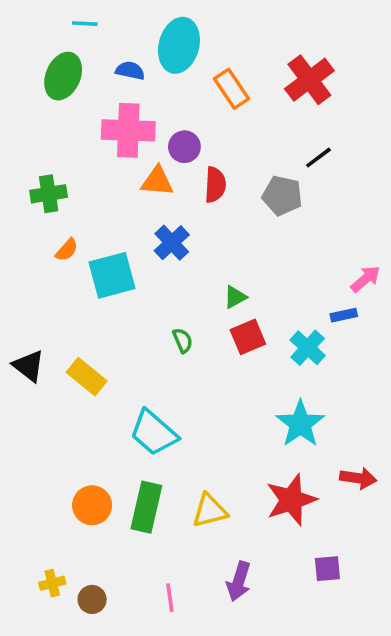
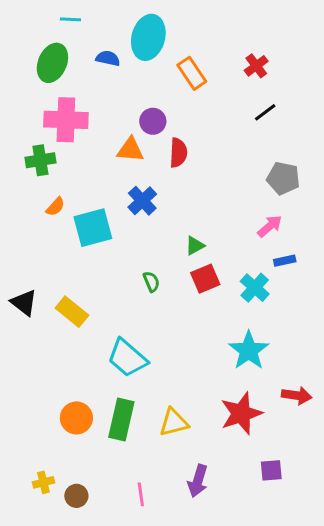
red cross: (309, 80) -> (256, 66), size x0.6
pink cross: (128, 130) -> (66, 120), moved
black line: (318, 158) -> (265, 112), moved
gray pentagon: (282, 196) -> (283, 178), moved
pink arrow: (366, 279) -> (270, 226), moved

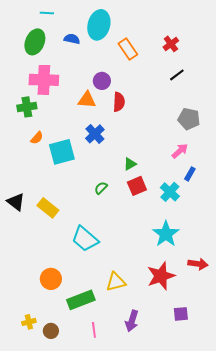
blue rectangle: (285, 261) -> (190, 174), turned -48
green semicircle: (151, 282) -> (101, 188), turned -112
green rectangle: (121, 419) -> (81, 300), moved, turned 56

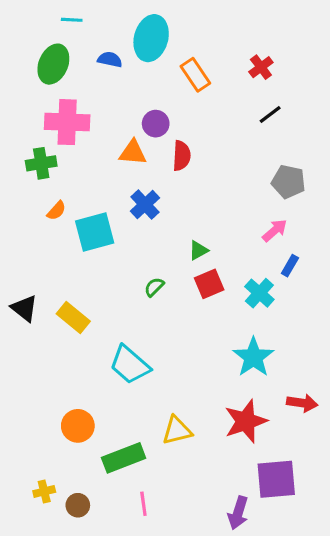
purple square: (181, 314) -> (276, 479), size x1.8
purple arrow: (132, 321) -> (238, 513), moved

